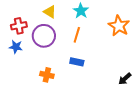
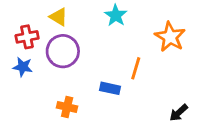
yellow triangle: (50, 12) -> (59, 17), moved
orange line: (77, 35) -> (136, 68), moved

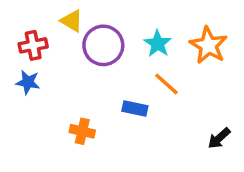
cyan star: (116, 15) -> (158, 44), moved
purple circle: (63, 51) -> (103, 45), moved
orange line: (136, 68) -> (166, 84), turned -65

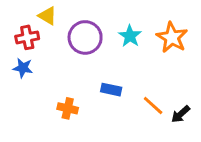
yellow triangle: (72, 21) -> (47, 16), moved
orange line: (166, 84) -> (153, 105), moved

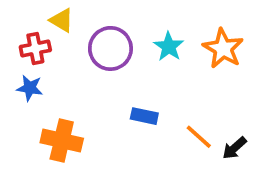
orange cross: (68, 108) -> (62, 141), moved, size x1.5

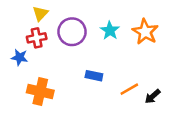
yellow triangle: (62, 20) -> (40, 13), turned 42
red cross: (35, 48) -> (37, 38), moved
orange line: (199, 137) -> (129, 89), turned -72

